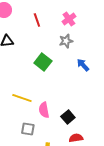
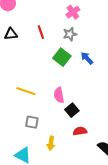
red line: (37, 20) -> (41, 32), moved
green square: (43, 62) -> (62, 57), moved
pink semicircle: (44, 110) -> (59, 95), moved

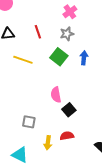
blue arrow: (87, 58) -> (84, 58), turned 48
yellow line: (26, 91) -> (23, 60), moved
red semicircle: (80, 131) -> (67, 136), moved

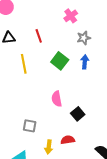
gray star: (67, 34) -> (84, 38), moved
yellow line: (23, 60) -> (24, 64), turned 60
black square: (69, 110) -> (78, 114), moved

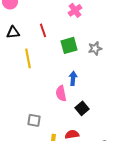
gray star: (84, 38) -> (95, 48), moved
green square: (60, 61) -> (69, 45), moved, turned 36
blue arrow: (85, 62) -> (73, 78), moved

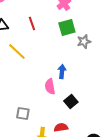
green square: (69, 45) -> (67, 28), moved
yellow line: (28, 58) -> (17, 52), turned -36

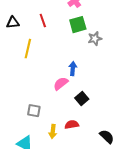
yellow line: (17, 52) -> (28, 49), turned 60
pink semicircle: (50, 86) -> (61, 84), turned 63

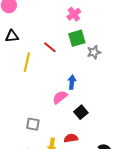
red line: (43, 21) -> (50, 47), moved, turned -32

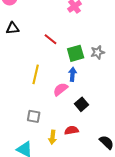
green square: (77, 38) -> (76, 53), moved
gray star: (94, 52) -> (98, 52), moved
yellow line: (27, 62) -> (36, 74), moved

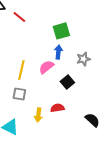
red line: (51, 39) -> (19, 17), moved
gray star: (98, 52) -> (83, 59), moved
yellow line: (36, 74) -> (21, 70), moved

